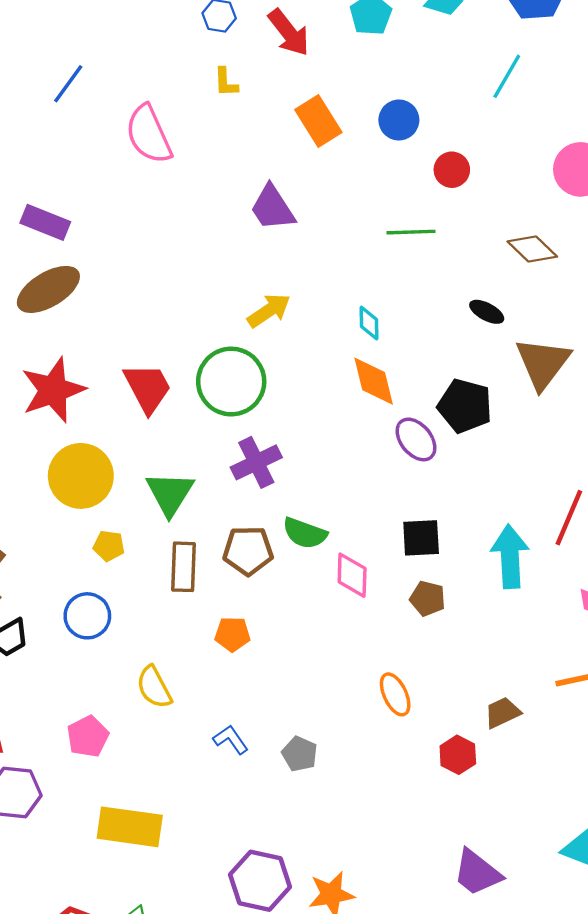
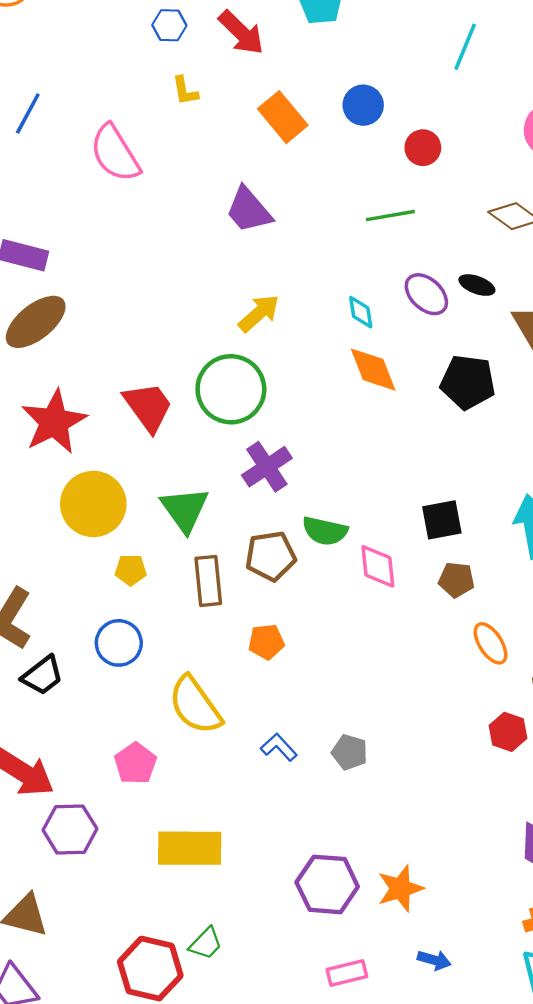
purple ellipse: (416, 439) -> (426, 294), moved
yellow semicircle: (154, 687) -> (195, 705), size x1.4
orange ellipse: (395, 694) -> (491, 643), moved

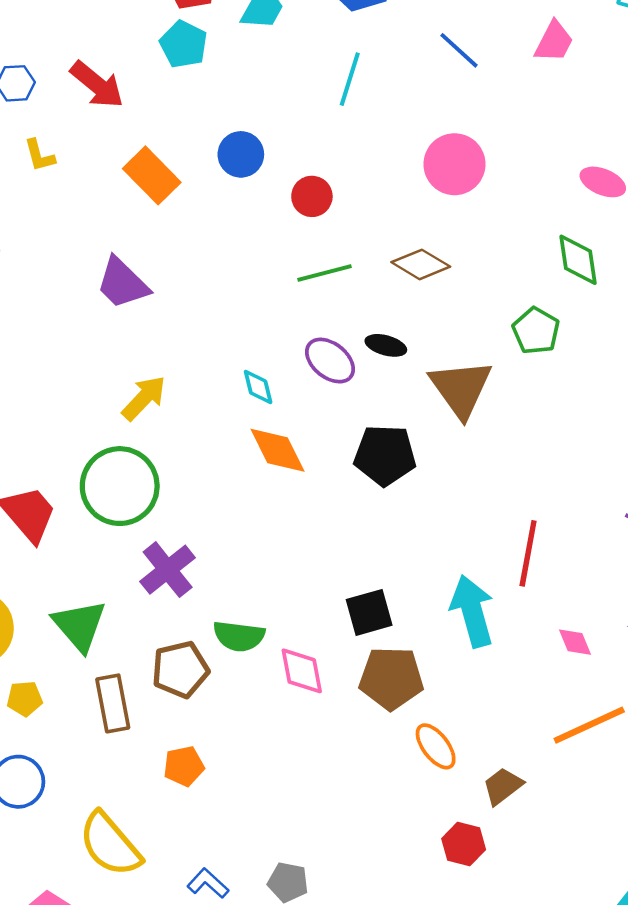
green line: (390, 216) -> (324, 273), moved
brown pentagon: (456, 580) -> (391, 678), size x1.6

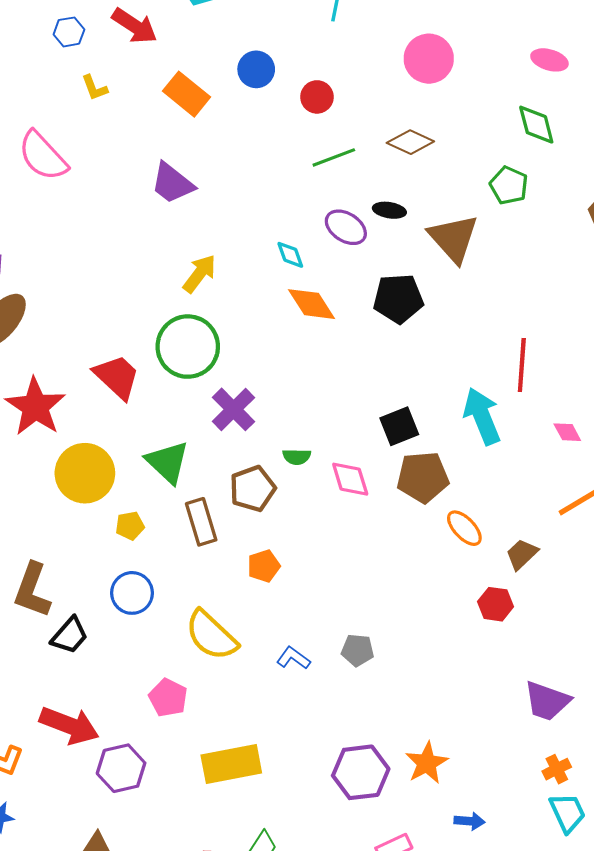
green semicircle: (239, 636) -> (297, 457), size x0.7

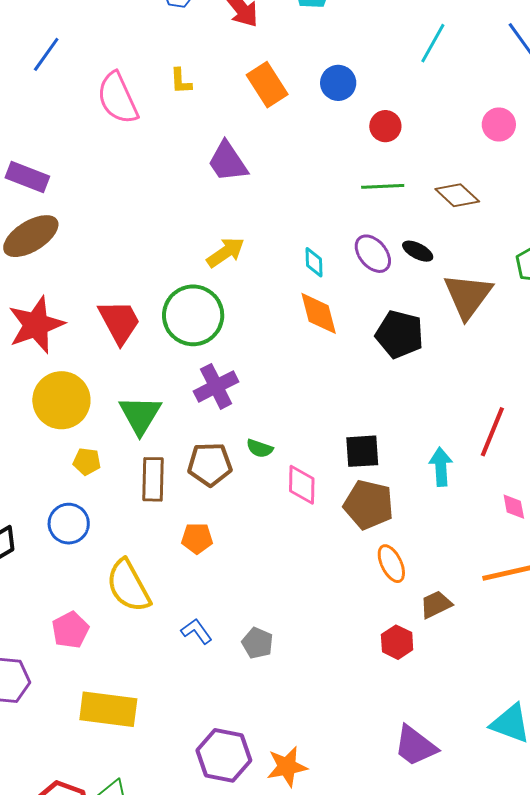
pink circle: (429, 59) -> (499, 124), size x0.7
yellow L-shape: (94, 88) -> (181, 81), moved
cyan arrow: (482, 416) -> (441, 467), size x0.7

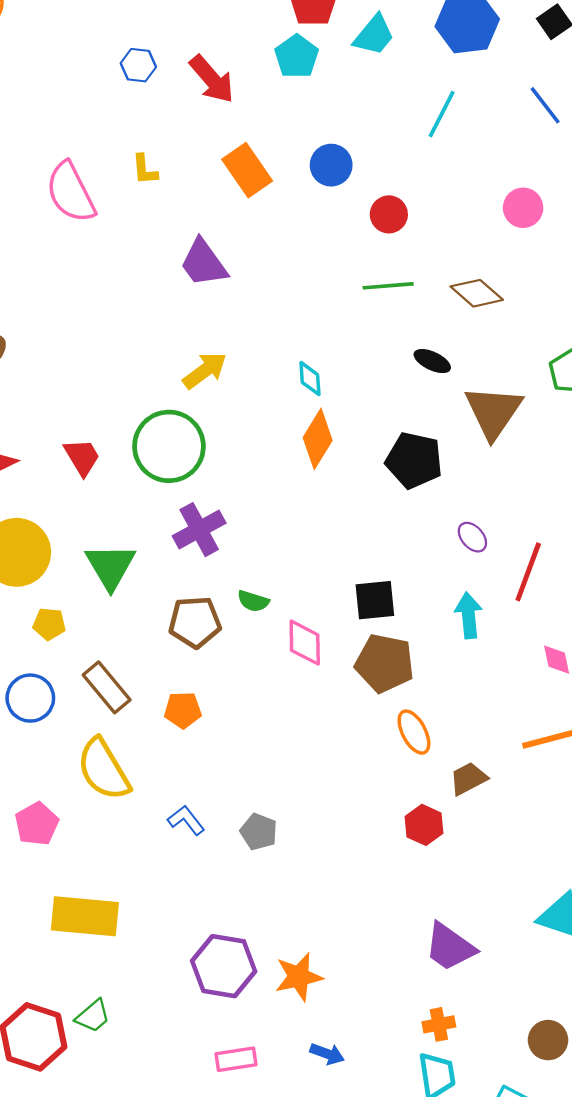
purple ellipse: (373, 254) -> (472, 537), moved, size x0.7
orange diamond: (319, 313) -> (318, 439), turned 48
red trapezoid: (119, 322) -> (82, 457), size x0.7
brown rectangle: (153, 479) -> (107, 687), moved, turned -39

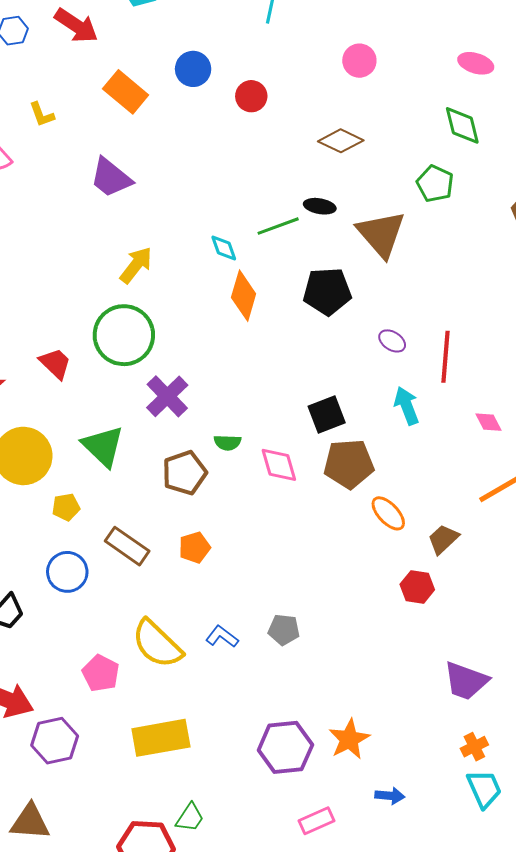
green line: (388, 286) -> (278, 226), moved
yellow semicircle: (104, 769) -> (157, 644), moved

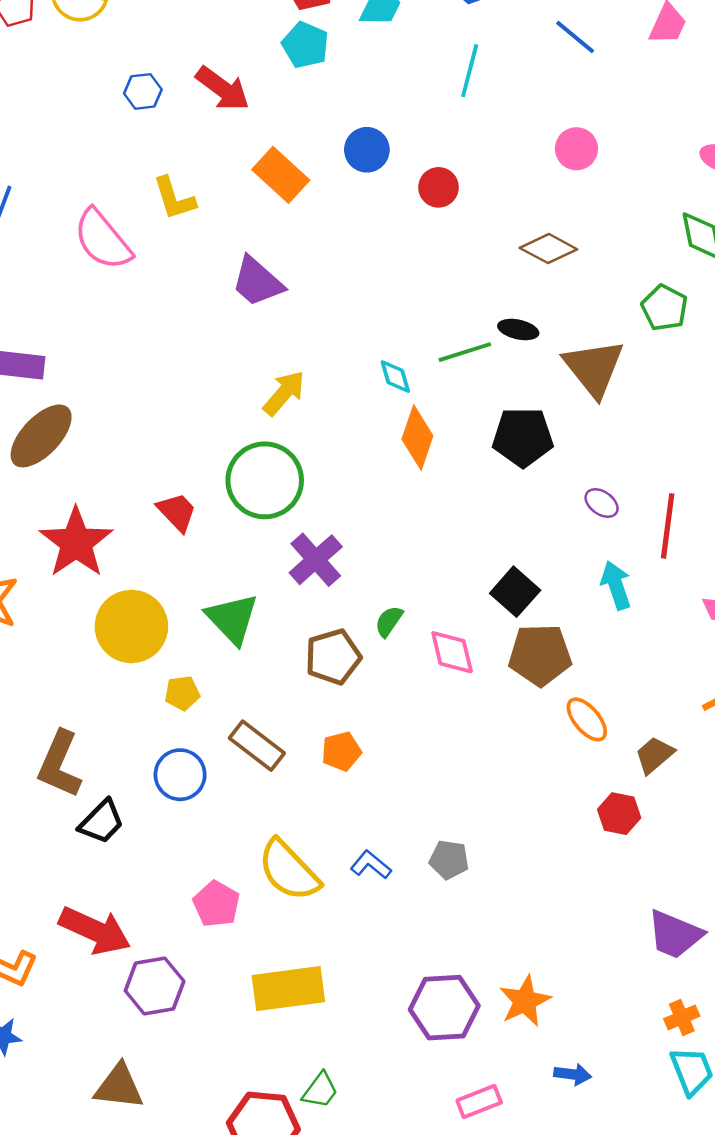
yellow L-shape: (42, 115) -> (174, 198), size x1.4
black square: (327, 414) -> (515, 592), turned -30
green semicircle: (227, 443) -> (389, 621), turned 120

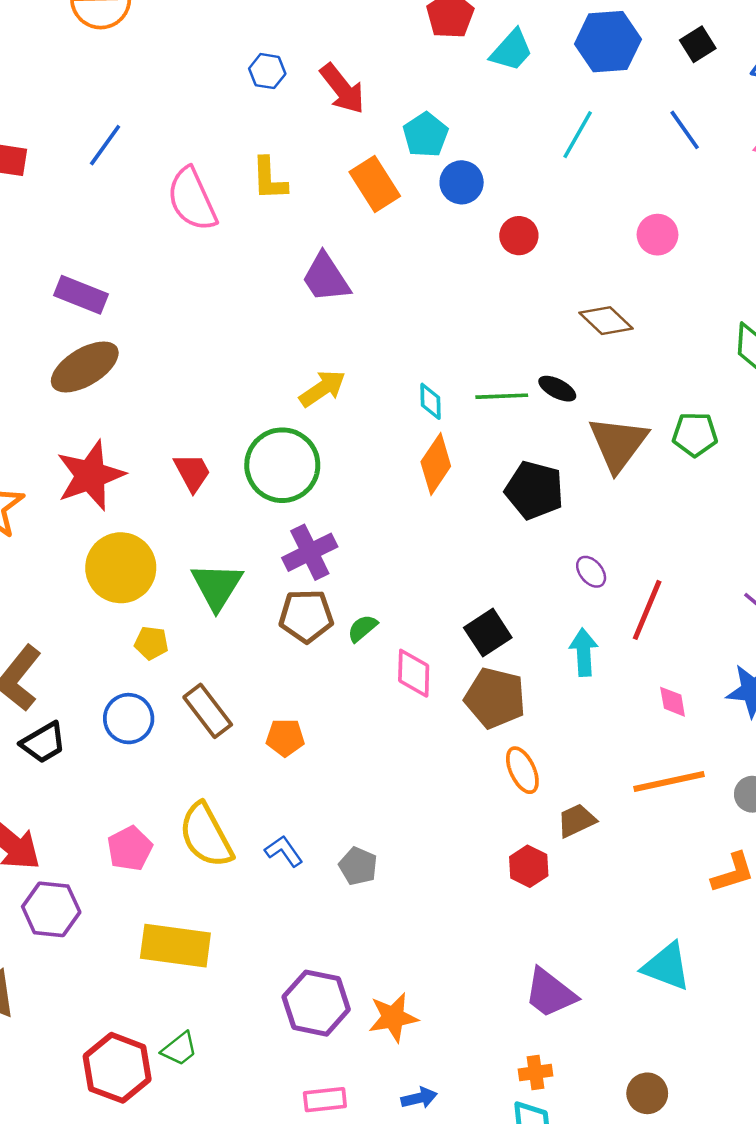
cyan pentagon: (305, 45) -> (426, 135), moved
green pentagon: (664, 308) -> (695, 434), moved, turned 30
brown pentagon: (333, 657) -> (306, 616), moved
blue arrow: (573, 1074) -> (419, 1098), turned -36

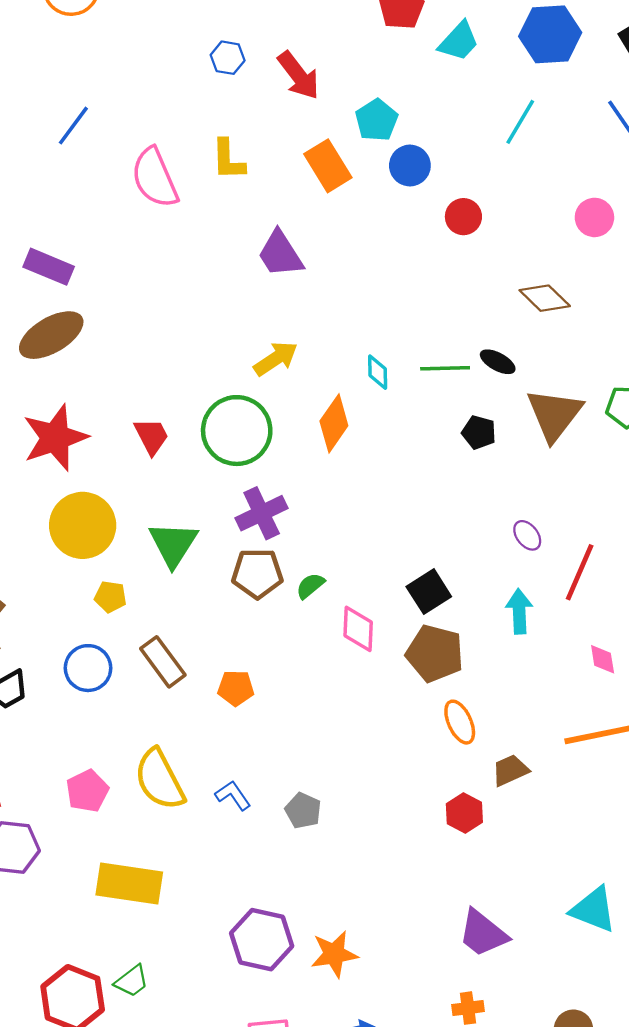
orange diamond: (436, 464) -> (334, 423), moved
black pentagon: (534, 490) -> (479, 432), moved, size x0.6

